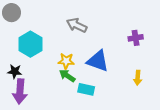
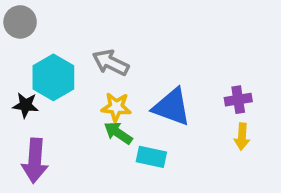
gray arrow: (77, 25) -> (111, 63), moved
purple cross: (136, 38) -> (238, 100), moved
black star: (15, 71) -> (26, 105), moved

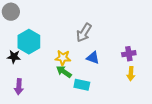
gray arrow: (111, 63) -> (84, 33), moved, turned -84
blue triangle: (172, 107) -> (93, 58), size x0.6
purple arrow: (35, 161) -> (19, 87), size x0.7

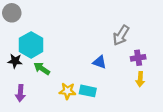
gray arrow: (84, 33) -> (121, 35), moved
yellow star: (63, 58) -> (67, 91), moved
green arrow: (64, 72) -> (42, 69), moved

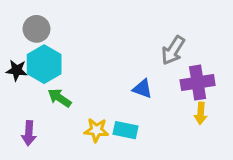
gray circle: (12, 13) -> (36, 29), moved
purple cross: (138, 58) -> (198, 83), size x1.5
black star: (15, 61) -> (17, 70), moved

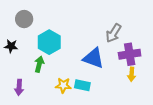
cyan hexagon: (44, 64) -> (49, 42), moved
blue triangle: (142, 89) -> (93, 58), size x1.6
green arrow: (60, 98) -> (39, 64), turned 70

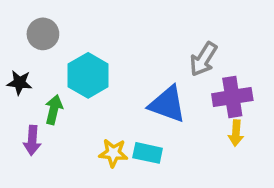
green arrow: (39, 64) -> (54, 110), moved
purple arrow: (19, 87) -> (32, 140), moved

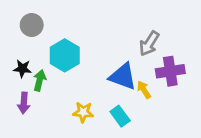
black star: (20, 83) -> (22, 69), moved
yellow arrow: (236, 133) -> (144, 90), moved, turned 144
cyan rectangle: (148, 153) -> (120, 116), moved, turned 42

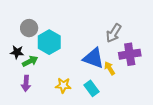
gray circle: (32, 25) -> (29, 28), moved
green arrow: (40, 80) -> (30, 61), turned 49
purple arrow: (24, 103) -> (26, 83), moved

